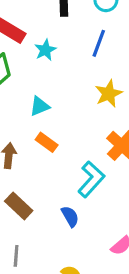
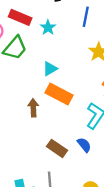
orange rectangle: (47, 142) -> (59, 94), size x1.6
brown rectangle: (19, 206) -> (57, 148), moved

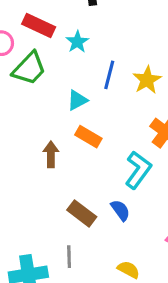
blue line: (86, 17) -> (109, 75), moved
orange rectangle: (59, 94) -> (88, 137), size x0.7

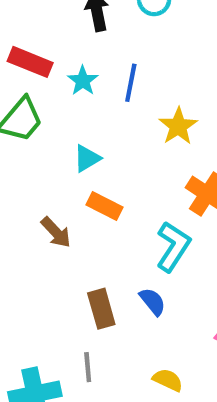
blue line: (109, 75) -> (131, 83), moved
brown arrow: (51, 154) -> (56, 232), turned 140
brown rectangle: (82, 213) -> (101, 309), turned 40

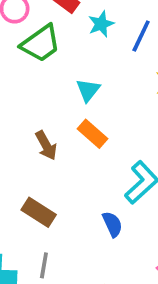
cyan triangle: (87, 158) -> (88, 90), turned -35
brown rectangle: (101, 309) -> (39, 212), moved, turned -56

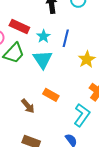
cyan triangle: (88, 90) -> (43, 59), moved, size x1.5

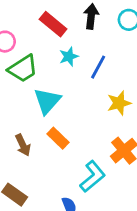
red rectangle: (19, 26) -> (53, 24), moved
cyan triangle: (43, 59) -> (47, 101), moved

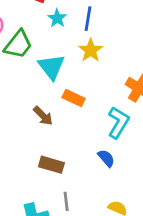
yellow star: (119, 103) -> (91, 50), moved

